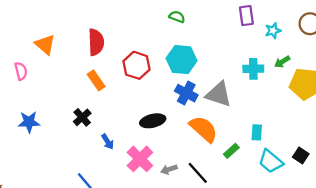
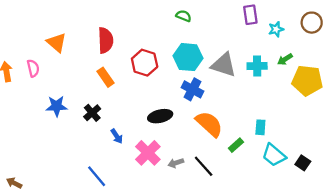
gray triangle: (219, 94) -> (224, 65), moved
blue star: (29, 122) -> (57, 106), moved
black square: (301, 156) -> (303, 163), moved

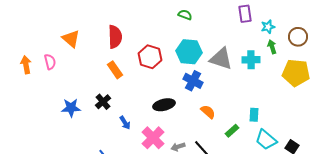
brown circle: (312, 23) -> (298, 37), moved
green arrow: (285, 59) -> (272, 47), moved, turned 104
blue star: (57, 106) -> (71, 108), moved
orange semicircle: (209, 124) -> (208, 112), size x0.6

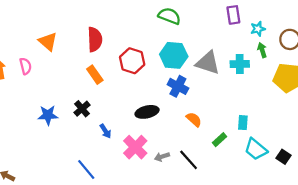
green semicircle: (185, 15) -> (169, 16), size x1.5

